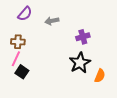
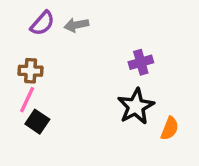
gray arrow: (52, 21) -> (76, 25), moved

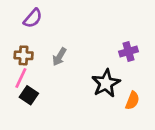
gray arrow: (76, 25) -> (59, 57), moved, turned -48
purple cross: (141, 62) -> (128, 51), moved

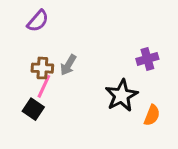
brown cross: (24, 55) -> (42, 68), moved
pink line: (21, 78) -> (44, 86), moved

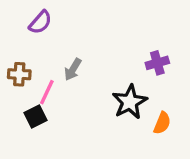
brown cross: (42, 68) -> (19, 74), moved
black square: (33, 109) -> (35, 117), turned 30

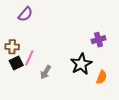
gray arrow: (73, 69) -> (46, 72), moved
black square: (35, 117) -> (16, 63), moved

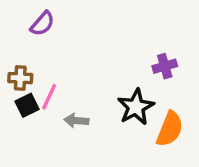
gray arrow: (46, 72) -> (76, 121), turned 64
orange semicircle: (102, 77) -> (170, 129), size x1.5

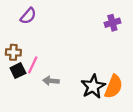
purple cross: (165, 66) -> (112, 23), moved
black star: (136, 107) -> (93, 86), moved

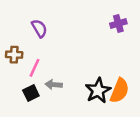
purple semicircle: (28, 16) -> (39, 28), moved, turned -72
black square: (18, 71) -> (31, 93), moved

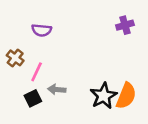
purple semicircle: (39, 28) -> (42, 30), turned 126
brown cross: (14, 55) -> (15, 58), turned 35

